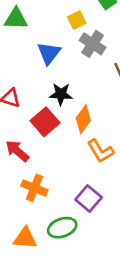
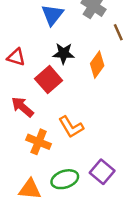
orange diamond: (83, 119) -> (97, 65), moved
orange L-shape: (100, 151) -> (71, 127), moved
purple square: (89, 198) -> (102, 172), moved

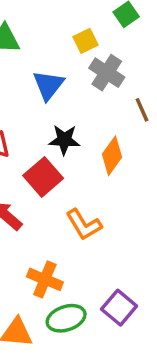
orange L-shape: (71, 127) -> (84, 225), moved
orange cross: (39, 142) -> (45, 279), moved

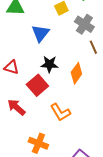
gray cross: (107, 73) -> (84, 24), moved

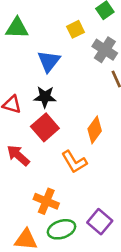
black star: (49, 64) -> (45, 97), moved
orange diamond: (76, 73) -> (95, 130), moved

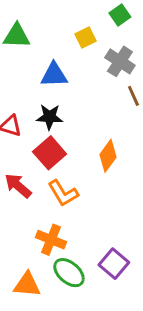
blue triangle: (49, 61) -> (54, 75), turned 50
orange L-shape: (74, 162) -> (63, 193), moved
green ellipse: (62, 229) -> (69, 273), turned 60

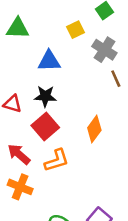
orange L-shape: (63, 193) -> (57, 160), turned -76
orange cross: (51, 240) -> (20, 187), moved

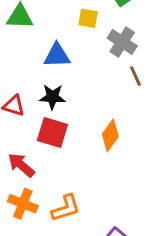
yellow square: (75, 30) -> (88, 18), turned 36
red square: (45, 126) -> (52, 132), turned -32
orange L-shape: (57, 160) -> (66, 208), moved

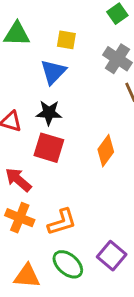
yellow square: (88, 18) -> (66, 40), moved
blue triangle: (57, 55) -> (53, 72), turned -44

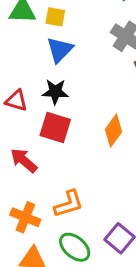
yellow square: (66, 40) -> (55, 17), moved
orange cross: (20, 218) -> (25, 217), moved

